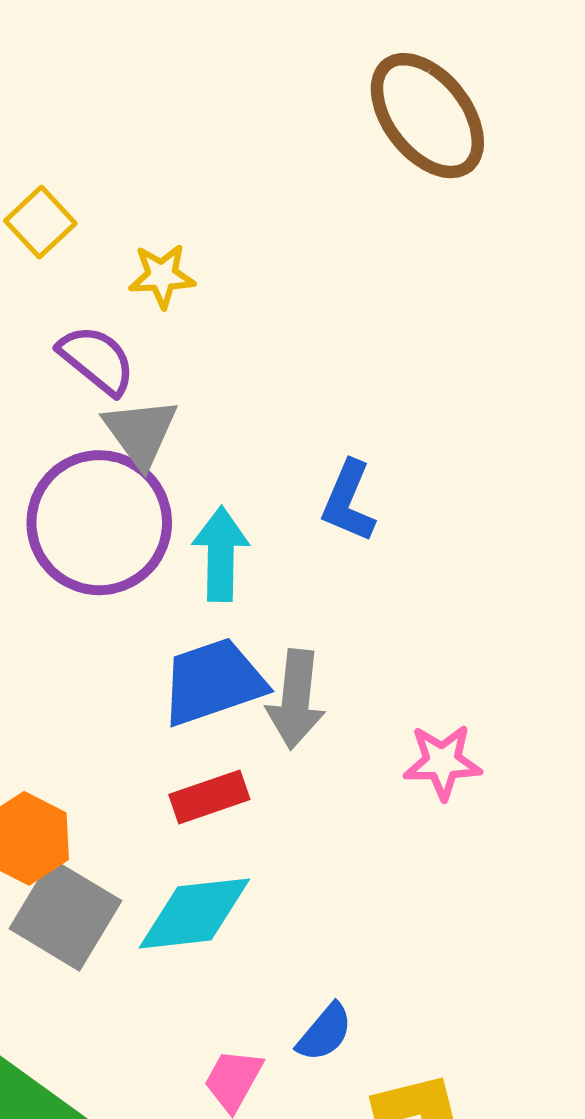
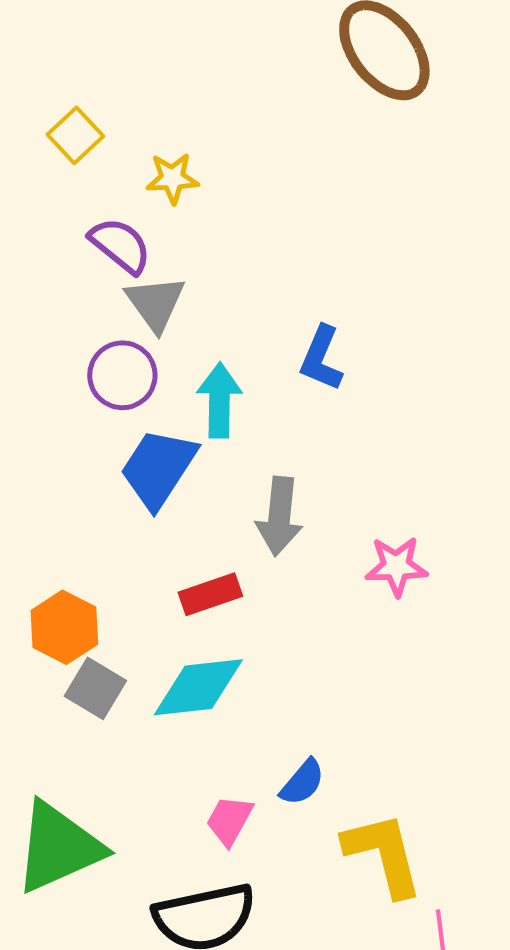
purple circle: (99, 523) -> (122, 375), size x0.6
blue trapezoid: (213, 682) -> (158, 468), moved, turned -38
gray square: (65, 915) -> (95, 688), size x0.7

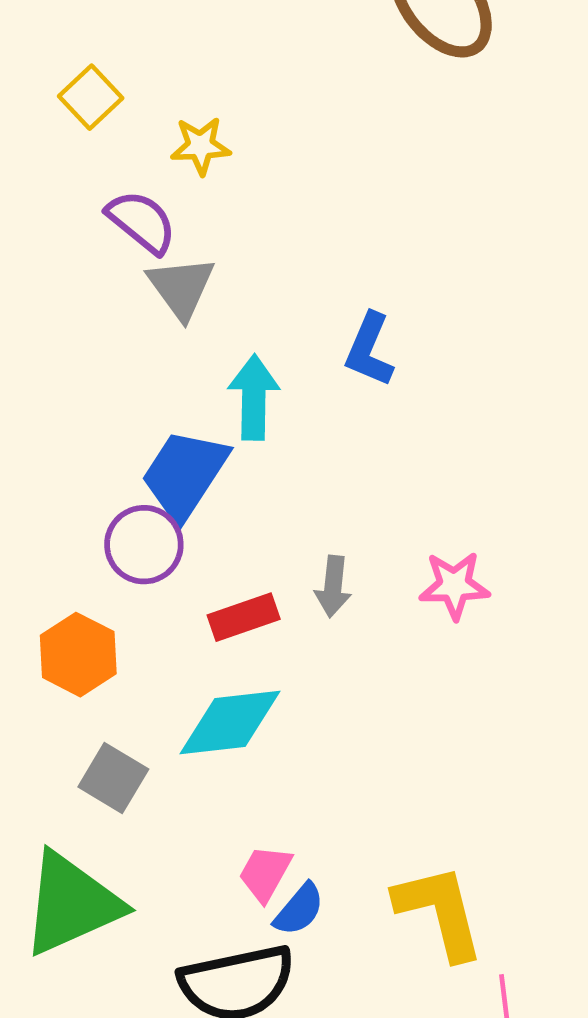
purple circle: (122, 375) -> (144, 545), moved
gray arrow: (279, 516) -> (333, 587), moved, size x0.7
gray square: (95, 688) -> (113, 778), moved
blue semicircle: (302, 782) -> (299, 909), moved

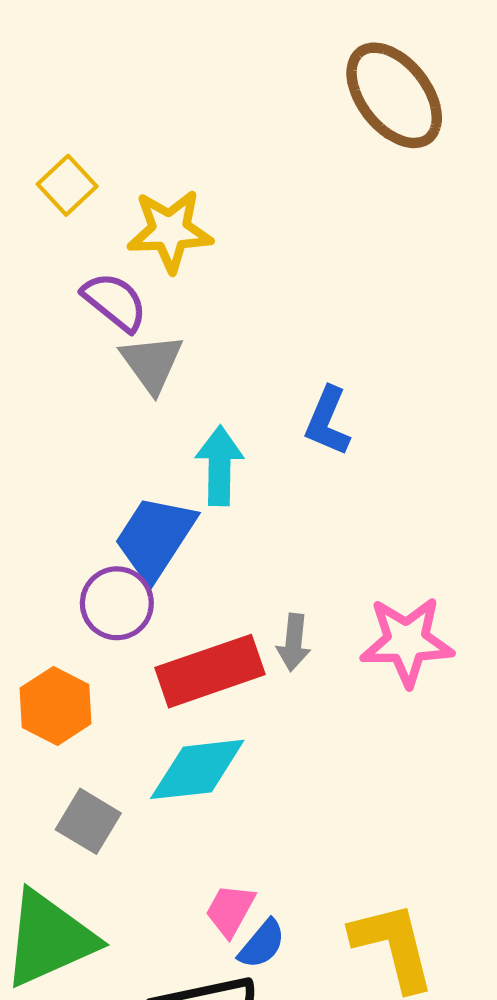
yellow star: (201, 146) -> (170, 231), size x1.5
pink star: (454, 585) -> (407, 641), size x1.4
red rectangle: (244, 617) -> (210, 671), size x1.6

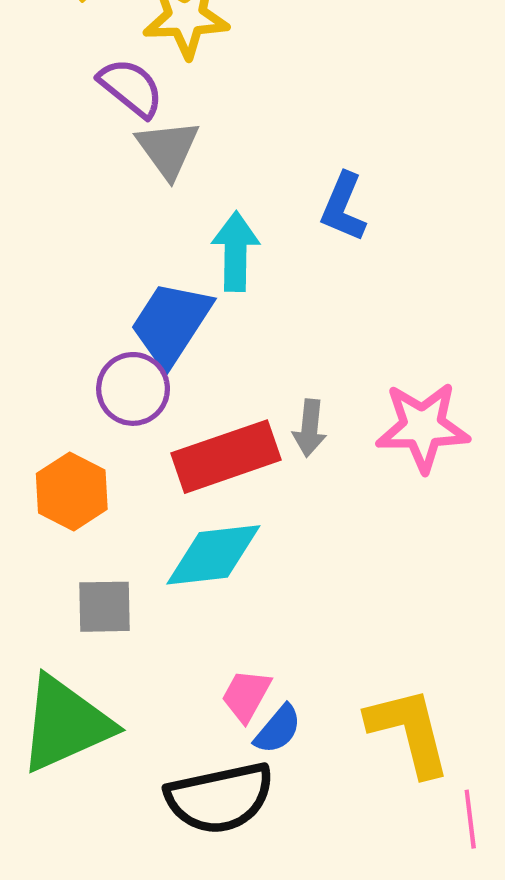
gray square: (88, 821) -> (104, 607), turned -32

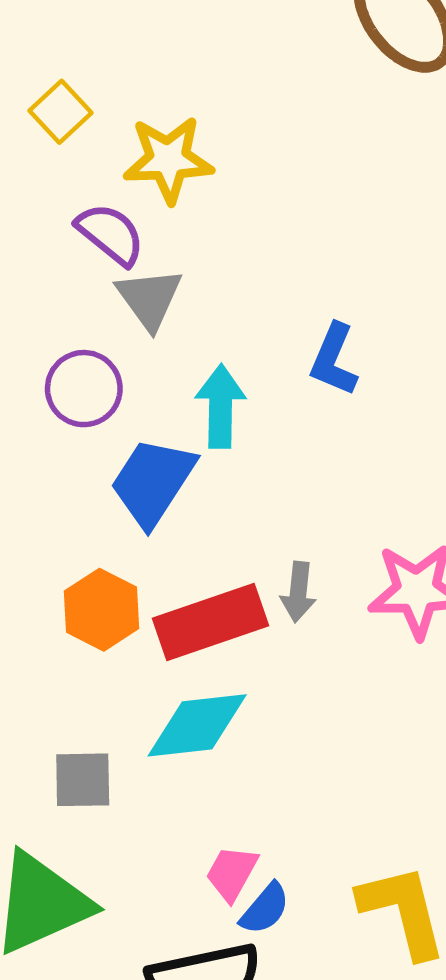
purple circle: (133, 389) -> (84, 389), moved
orange hexagon: (72, 491) -> (102, 610), moved

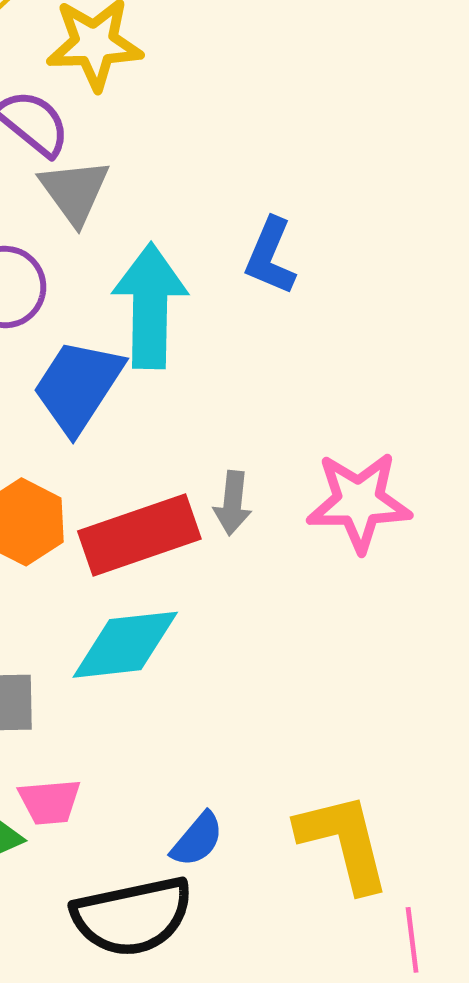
cyan arrow: (220, 406) -> (150, 306), size x1.4
pink trapezoid: (232, 873) -> (50, 802), moved, turned -124

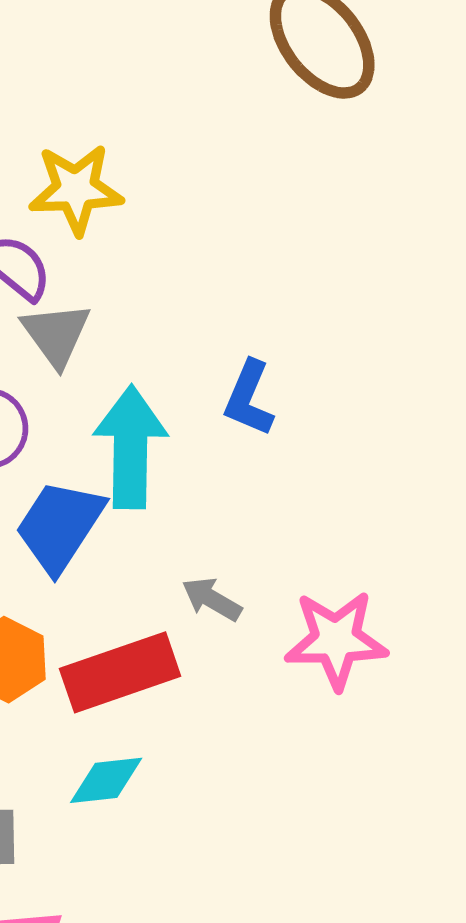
gray arrow: (233, 503) -> (212, 599), moved, turned 114
cyan diamond: (125, 645) -> (106, 780), size x0.7

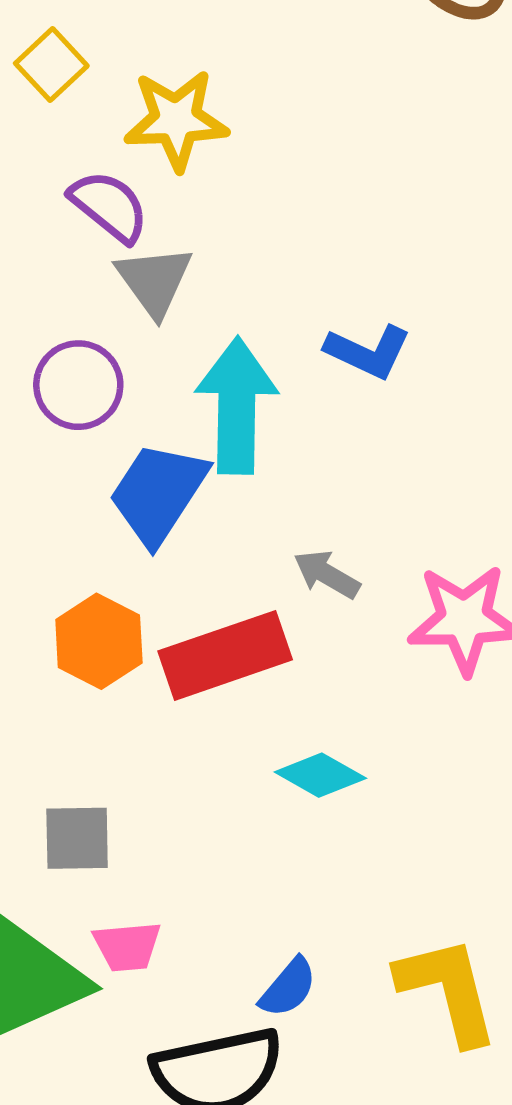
blue L-shape: (249, 398) -> (368, 352), turned -88
cyan diamond: (106, 780) -> (320, 775), moved, turned 36

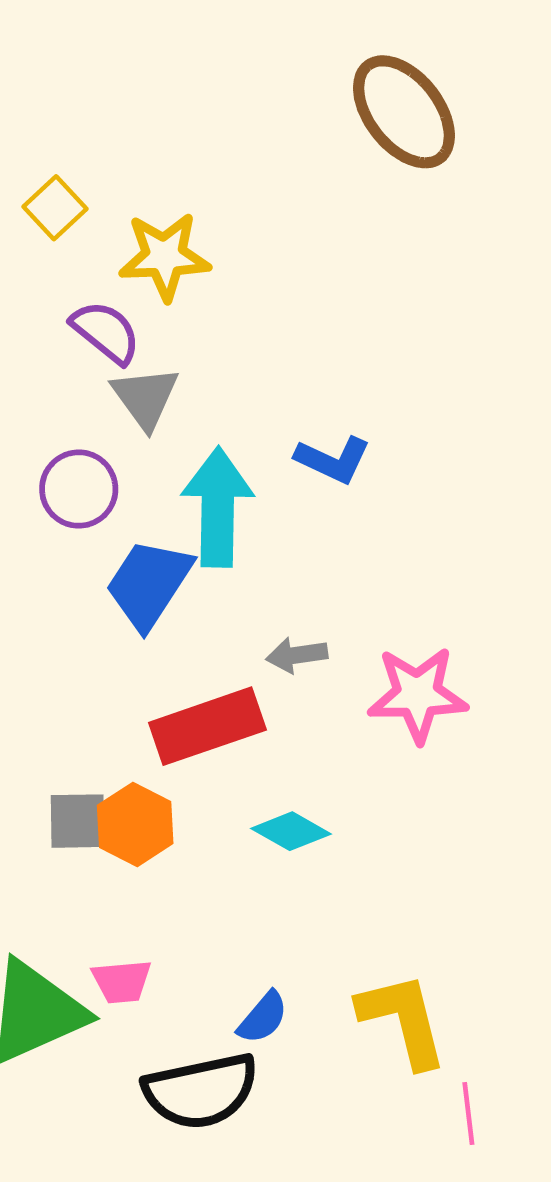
gray arrow: (327, 574) -> (297, 655), turned -38
orange hexagon: (99, 641) -> (135, 824), moved
gray square: (77, 838) -> (78, 821), moved

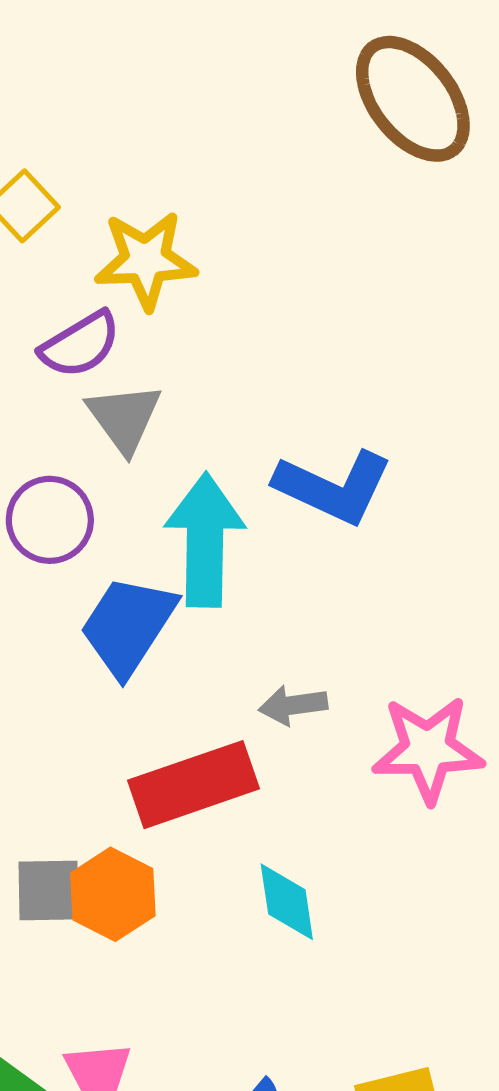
purple semicircle: (106, 332) -> (80, 345), turned 110
blue L-shape: (333, 460) -> (333, 487), size x1.4
cyan diamond: (291, 831) -> (287, 902), turned 52

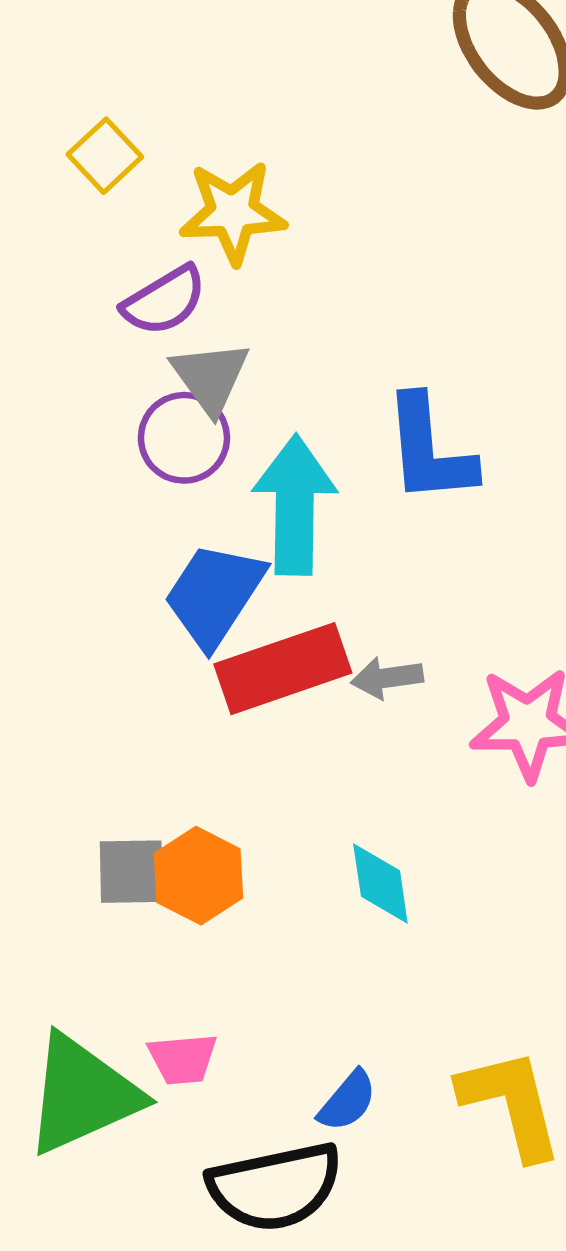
blue L-shape: (333, 487) -> (429, 450), turned 60
purple circle: (50, 520) -> (184, 438), moved
red rectangle: (194, 785) -> (283, 669), moved

